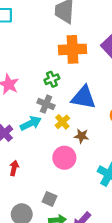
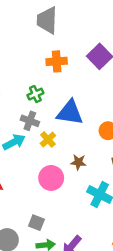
orange cross: (72, 49) -> (57, 61), size x0.7
brown star: (82, 136) -> (78, 162), moved

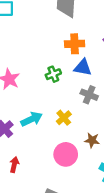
blue triangle: (70, 113) -> (83, 67), moved, size x0.7
gray cross: (30, 121) -> (89, 95), moved

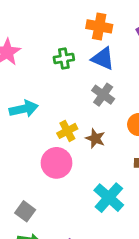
yellow cross: (64, 118) -> (67, 131), moved
brown star: (92, 140) -> (95, 138), moved

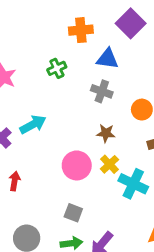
blue triangle: (103, 59) -> (108, 59), moved
yellow cross: (67, 131) -> (109, 164), moved
gray square: (25, 211) -> (73, 213), moved

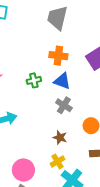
blue triangle: (108, 59) -> (62, 81), moved
pink circle: (77, 165) -> (23, 170), moved

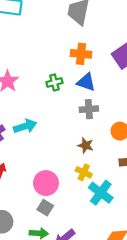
gray cross: (64, 105) -> (89, 109), turned -35
yellow cross: (57, 161) -> (84, 172), turned -32

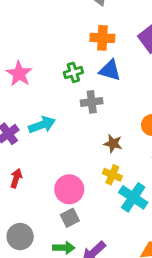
gray cross: (89, 109) -> (92, 102), moved
gray square: (45, 208) -> (70, 218), turned 35

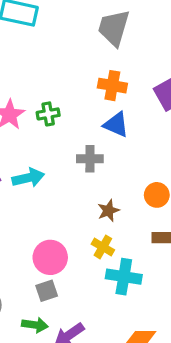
green cross: (73, 72) -> (48, 114), moved
brown star: (113, 144) -> (108, 211), turned 30
cyan cross: (133, 197) -> (124, 277), turned -32

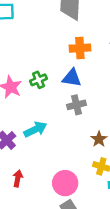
blue triangle: (116, 125) -> (72, 78), moved

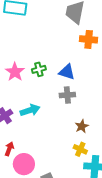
orange cross: (80, 48) -> (89, 39), moved
pink circle: (65, 183) -> (24, 164), moved

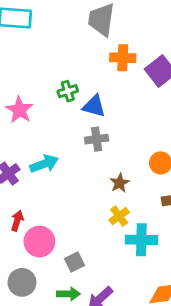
green cross: (39, 69) -> (68, 91), moved
yellow cross: (80, 149) -> (119, 216), turned 32

